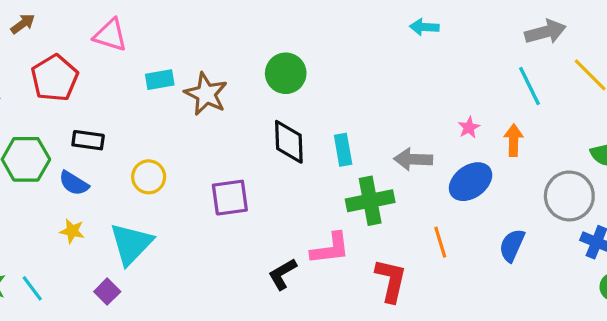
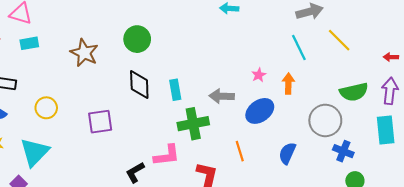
cyan rectangle: (160, 80) -> (29, 43), moved

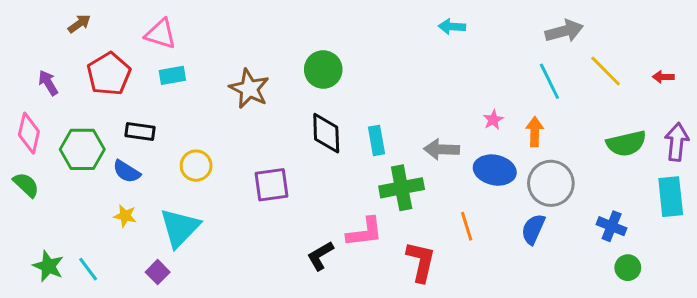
red arrow: (391, 57) -> (663, 77), moved
blue ellipse: (260, 111) -> (495, 170), turned 48
gray circle: (325, 120) -> (551, 183), moved

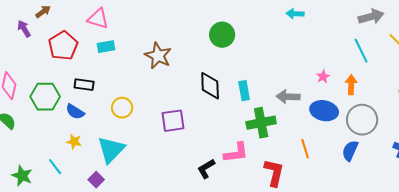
green circle: (323, 69) -> (222, 35), moved
purple arrow: (48, 83) -> (24, 29), moved
cyan line: (88, 269) -> (55, 167), moved

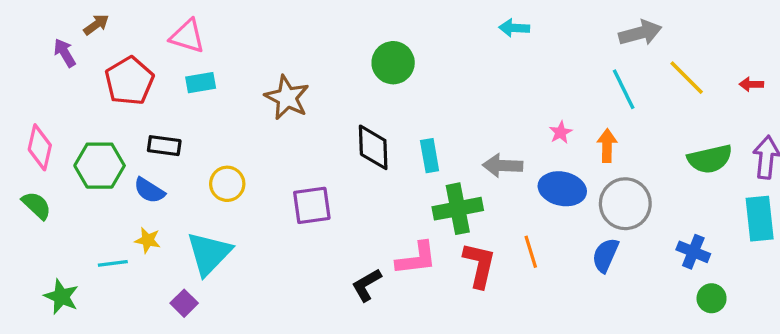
cyan line: (55, 167) -> (113, 263), moved, turned -60
red L-shape: (274, 173) -> (479, 265), moved

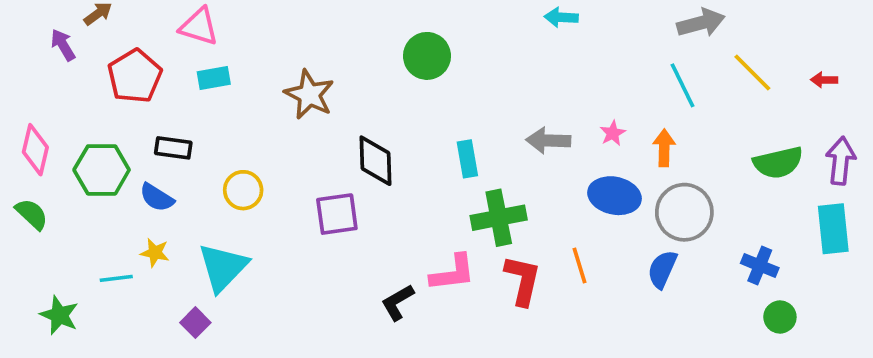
black diamond: (373, 147) -> (375, 161), moved
gray arrow: (503, 166) -> (548, 141), moved

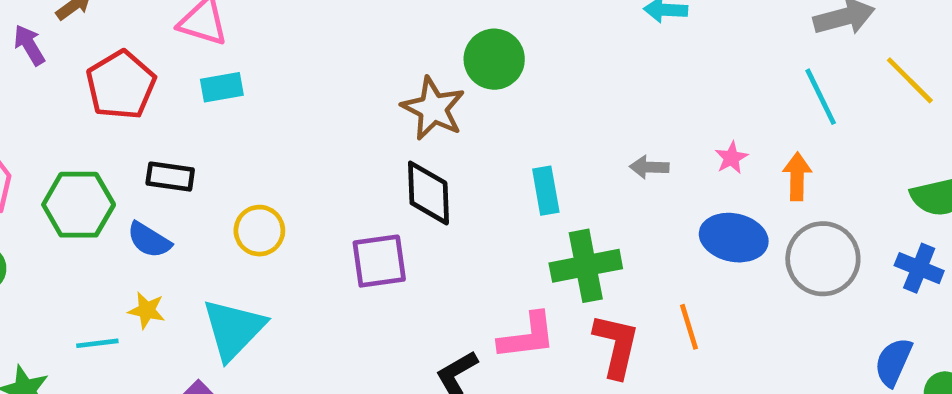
brown star: (309, 95) -> (433, 108), moved
gray arrow: (548, 141) -> (649, 167), size x0.7
blue cross: (760, 266) -> (919, 268), moved
blue semicircle: (662, 269) -> (893, 362), moved

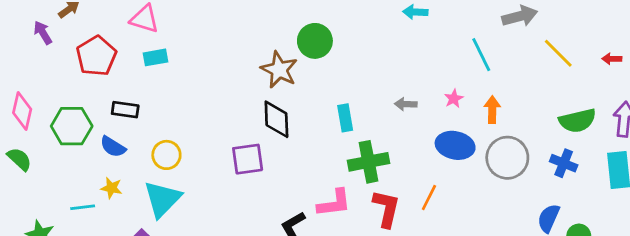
cyan line: (821, 97) -> (481, 55), moved
yellow circle: (259, 231) -> (166, 155), moved
orange line: (689, 327) -> (429, 198), turned 44

